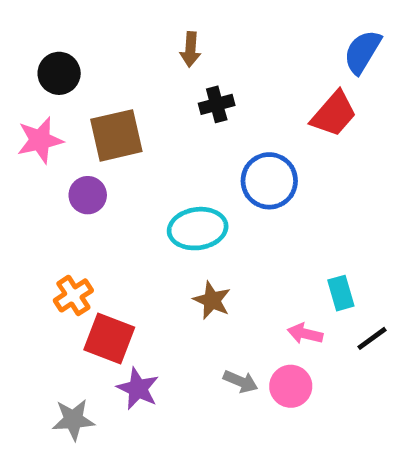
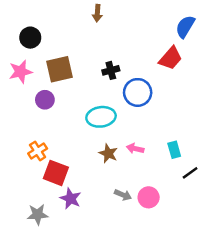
brown arrow: (190, 49) -> (97, 13), moved
black cross: (217, 104) -> (111, 70), moved
pink arrow: (305, 334) -> (135, 149), moved

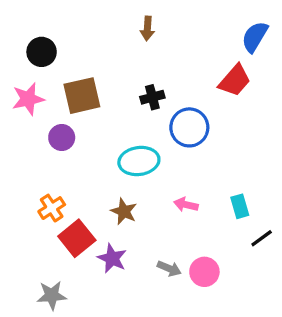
brown arrow: (97, 13) -> (147, 28), moved
brown star: (108, 153) -> (124, 211), moved
red square: (56, 173) -> (77, 238), turned 30
purple star: (71, 199) -> (112, 258), moved

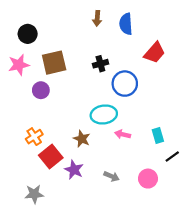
blue semicircle: (255, 37) -> (126, 24), moved, turned -35
cyan ellipse: (139, 161) -> (104, 114), moved
pink circle: (204, 272) -> (148, 179), moved

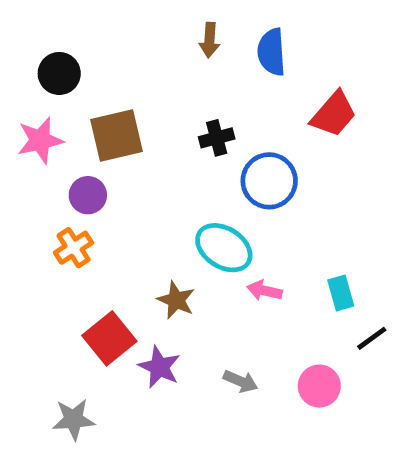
cyan ellipse: (104, 114) -> (224, 248), turned 40
orange cross: (34, 137) -> (74, 248), moved

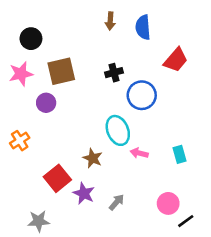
orange cross: (74, 248) -> (20, 141), moved
cyan ellipse: (224, 248) -> (118, 130), turned 36
black line: (372, 338) -> (186, 221), moved
gray arrow: (241, 381) -> (117, 202), moved, turned -72

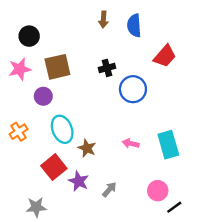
cyan ellipse: (118, 130) -> (62, 129), moved
cyan rectangle: (179, 154) -> (168, 145), size x1.6

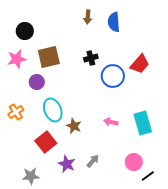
red trapezoid: (165, 56) -> (140, 64), moved
purple star: (79, 181) -> (67, 164), moved

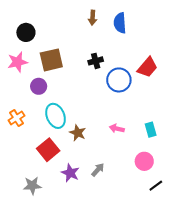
cyan rectangle: (143, 123) -> (151, 130), size x0.6
pink circle: (134, 162) -> (144, 161), moved

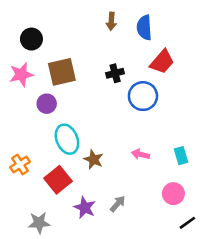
red trapezoid: (147, 67) -> (162, 62), moved
orange cross: (16, 118) -> (20, 164), moved

